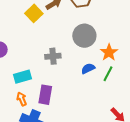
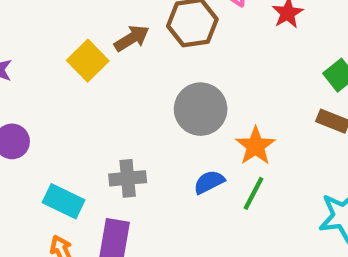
gray cross: (53, 56) -> (128, 178), moved
cyan rectangle: (23, 77) -> (64, 201), turned 42

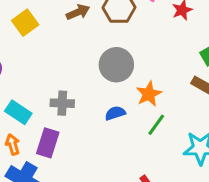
yellow square: (88, 61) -> (25, 23), moved
green line: (254, 193) -> (156, 125), moved

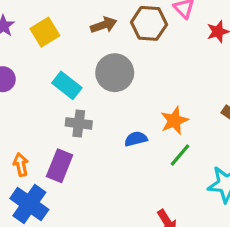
gray circle: (116, 65) -> (115, 73), moved
cyan rectangle: (18, 112) -> (67, 85), moved

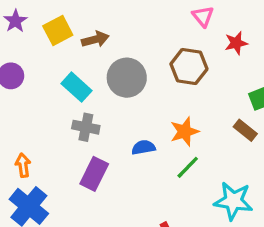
brown hexagon: (149, 23) -> (189, 66), moved
brown arrow: (104, 25) -> (95, 39), moved
purple rectangle: (60, 166) -> (94, 174), moved

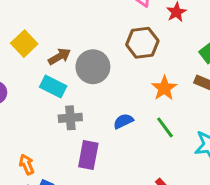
brown arrow: (95, 39) -> (59, 56), moved
orange star: (185, 131) -> (164, 88), moved
green line: (188, 167) -> (165, 127), turned -65

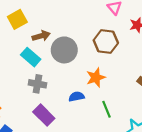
orange star: (164, 88) -> (96, 77), moved
purple rectangle: (88, 155) -> (44, 115), turned -70

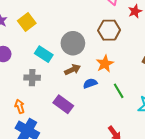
brown arrow: (41, 36) -> (73, 70), moved
gray cross: (38, 84) -> (32, 78), moved

